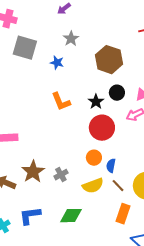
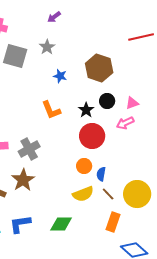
gray star: (71, 39) -> (47, 47), moved
blue star: (57, 63) -> (60, 76), moved
gray cross: (61, 175) -> (29, 149), moved, size x1.5

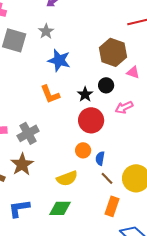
brown hexagon: (99, 68) -> (113, 52), moved
blue star: (60, 76) -> (59, 60), size x1.6
pink triangle: (132, 103) -> (133, 72), moved, turned 40
yellow semicircle: (83, 194) -> (67, 178), moved

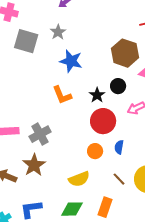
blue semicircle: (100, 158) -> (119, 147), moved
orange rectangle: (112, 206) -> (105, 207), moved

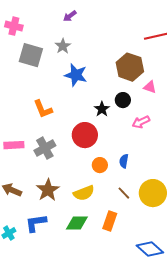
orange L-shape: (62, 95) -> (43, 109), moved
red circle: (103, 121) -> (85, 135), moved
brown star: (34, 165) -> (48, 190), moved

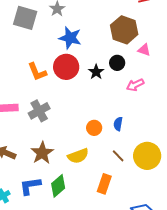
red circle: (85, 135) -> (66, 67), moved
green diamond: (77, 223) -> (58, 186), moved, turned -40

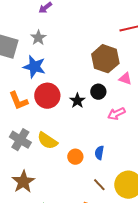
blue star: (70, 38) -> (34, 67), moved
gray cross: (39, 111) -> (20, 140), turned -30
yellow semicircle: (78, 156) -> (47, 141), moved, turned 55

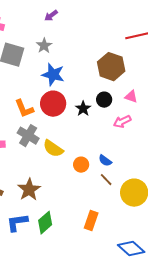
blue star: (34, 67) -> (53, 75), moved
pink triangle: (125, 79) -> (131, 97), moved
gray cross: (20, 140) -> (28, 136), moved
blue semicircle: (99, 153) -> (105, 161), turned -64
brown line: (99, 185) -> (106, 180), moved

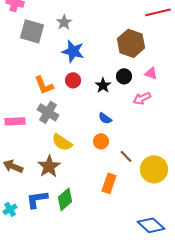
red circle: (53, 104) -> (73, 80), size x0.6
yellow semicircle: (53, 149) -> (62, 142), moved
blue semicircle: (105, 161) -> (105, 118), moved
orange rectangle: (91, 221) -> (109, 183), moved

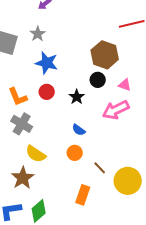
black circle: (124, 76) -> (98, 80), moved
pink arrow: (142, 98) -> (116, 110), size x1.5

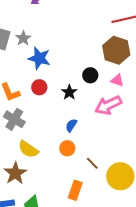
gray star: (38, 34) -> (23, 38), moved
brown hexagon: (105, 55) -> (116, 50), moved
blue semicircle: (79, 130) -> (71, 125), turned 88

